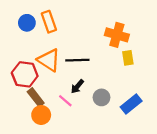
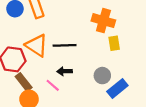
black arrow: (77, 86) -> (65, 71), turned 48
gray circle: (102, 97) -> (102, 76), moved

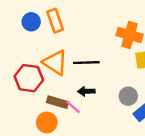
brown rectangle: (24, 82) -> (58, 102), moved, turned -36

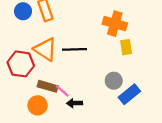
black arrow: (86, 91) -> (75, 103), moved

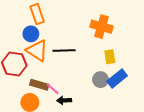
blue circle: (23, 11) -> (31, 34), moved
yellow rectangle: (126, 47) -> (110, 57), moved
blue rectangle: (129, 94) -> (117, 79), moved

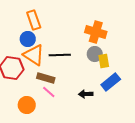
gray circle: (100, 80) -> (95, 54), moved
brown rectangle: (39, 85) -> (46, 78), moved
black arrow: (64, 100) -> (86, 94), moved

